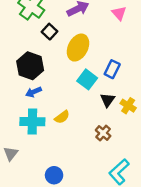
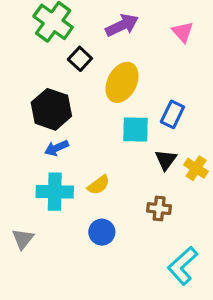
cyan square: (87, 79) -> (135, 129), turned -36
brown cross: (103, 133) -> (159, 209), turned -35
blue circle: (54, 175) -> (102, 232), moved

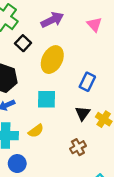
cyan square: (135, 129) -> (46, 99), moved
brown cross: (159, 209) -> (78, 147), turned -35
blue circle: (102, 232) -> (17, 164), moved

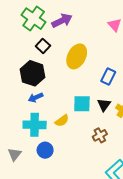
purple arrow: (52, 20) -> (62, 21), moved
black square: (23, 43) -> (43, 46), moved
cyan square: (46, 99) -> (82, 104), moved

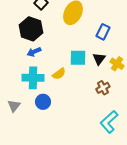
brown cross: (100, 135) -> (103, 88), moved

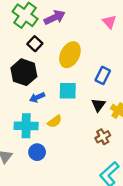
blue arrow: (34, 52) -> (37, 97), moved
cyan square: (78, 58) -> (68, 91), moved

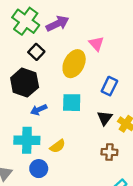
pink triangle: (109, 22) -> (96, 44), moved
yellow semicircle: (55, 121) -> (58, 146), moved
brown cross: (103, 137) -> (109, 152), turned 32

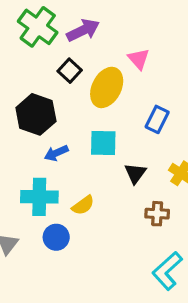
black square: (36, 52) -> (70, 71), moved
black triangle: (105, 118) -> (135, 173), moved

